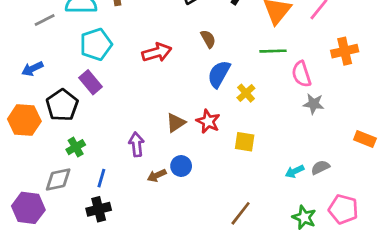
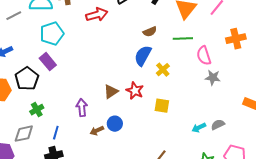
brown semicircle: (208, 39) -> (150, 32), moved, turned 96
red arrow: (157, 52) -> (97, 15), moved

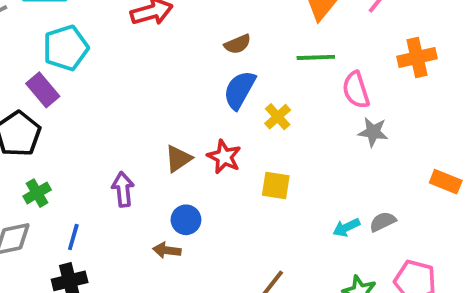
brown semicircle: (150, 32) -> (238, 44), moved
purple rectangle: (48, 62) -> (43, 90), moved
brown arrow: (97, 131) -> (167, 250), moved, turned 32

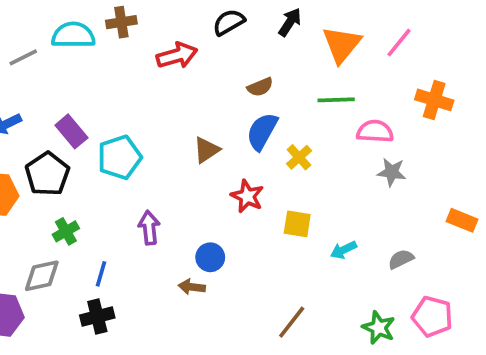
cyan pentagon: (66, 48) -> (120, 157), moved
orange cross: (417, 57) -> (434, 100), turned 30
pink semicircle: (356, 90) -> (375, 131), turned 111
brown triangle: (178, 159) -> (207, 150), moved
cyan arrow: (346, 227) -> (343, 250), moved

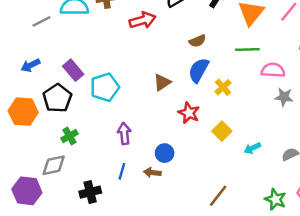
yellow square: (297, 224) -> (222, 131), turned 36
blue line: (101, 274) -> (122, 171), moved

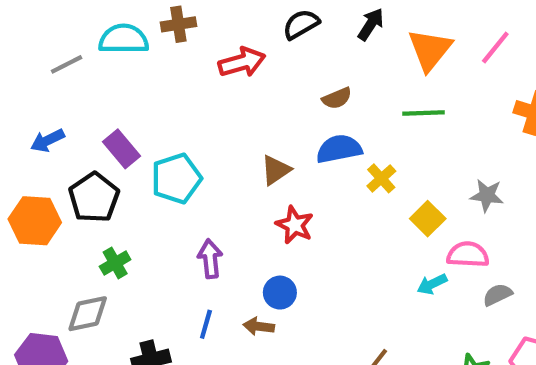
blue semicircle: (199, 70) -> (339, 149), turned 50
pink semicircle: (273, 70) -> (468, 255), moved
red star: (189, 113) -> (295, 225), moved
yellow square: (222, 131) -> (428, 219), moved

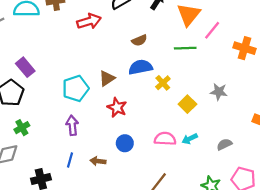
pink line: (495, 48) -> (212, 30), moved
cyan pentagon: (176, 178) -> (76, 88), moved
pink semicircle: (468, 255) -> (165, 139), moved
blue circle: (280, 293) -> (125, 143), moved

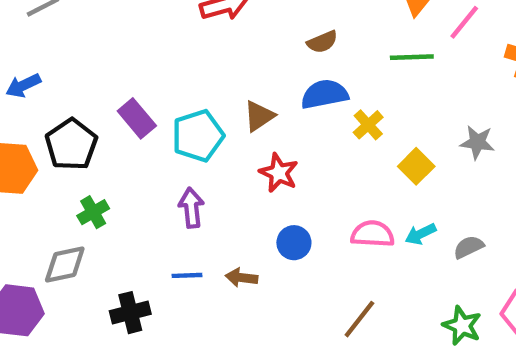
purple rectangle: (25, 67) -> (137, 118), moved
gray semicircle: (224, 144) -> (469, 247), moved
blue line: (70, 160) -> (187, 275), turned 72

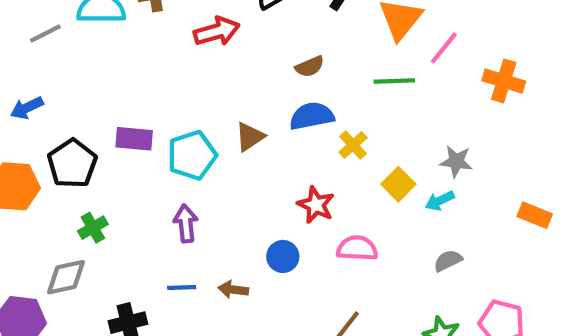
purple rectangle: (137, 118) -> (134, 139), turned -45
red star: (279, 173) -> (316, 205), moved
cyan arrow: (421, 234) -> (440, 201), moved

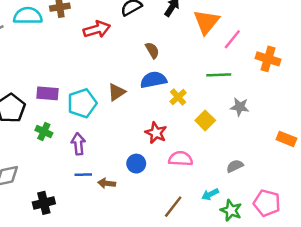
brown semicircle: (310, 67) -> (152, 50), turned -98
green line: (394, 81) -> (219, 75), moved
cyan arrow: (440, 201) -> (210, 194), moved
green cross: (93, 228) -> (44, 132), moved, turned -35
blue line: (182, 287) -> (83, 175), moved

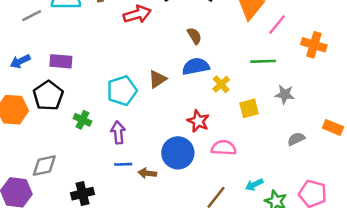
purple rectangle: (48, 93) -> (61, 61), moved
yellow square: (205, 120) -> (249, 108), turned 30
blue circle: (136, 164) -> (178, 153), size x1.6
gray semicircle: (235, 166) -> (296, 139), moved

